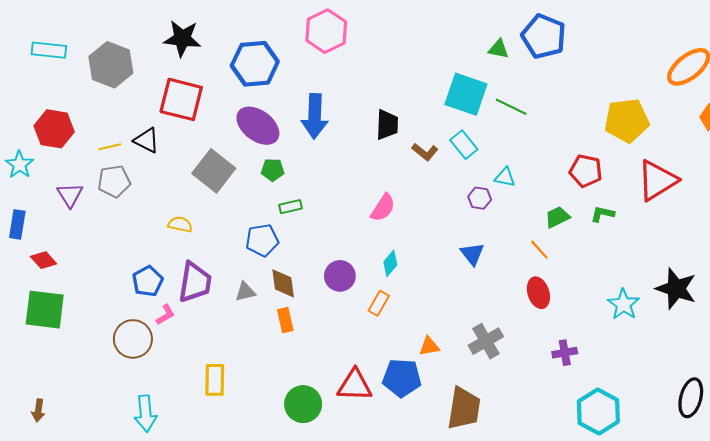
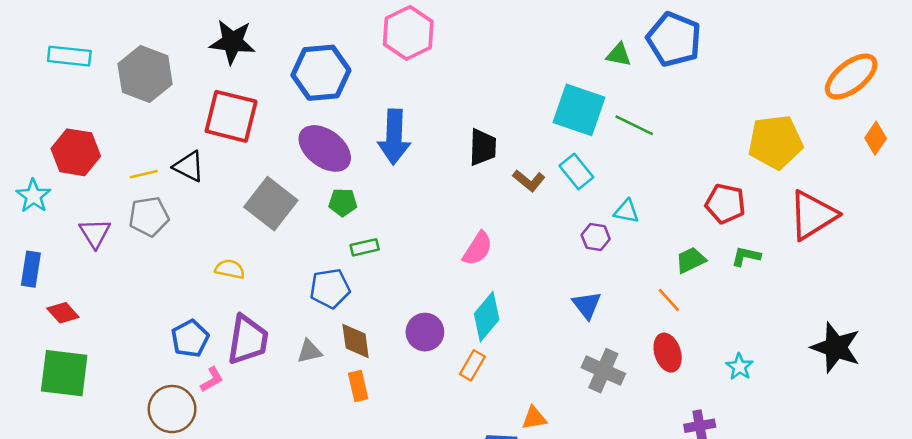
cyan diamond: (390, 263) -> (487, 317), size x1.5
cyan star: (624, 304) -> (739, 367), moved, size x0.7
gray cross: (486, 341) -> (603, 371), moved, turned -36

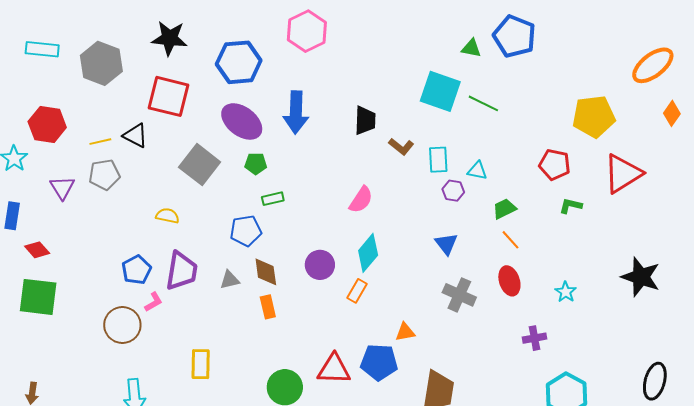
cyan rectangle: (576, 172) -> (438, 160), moved, turned 36
green trapezoid: (691, 260) -> (504, 209), moved

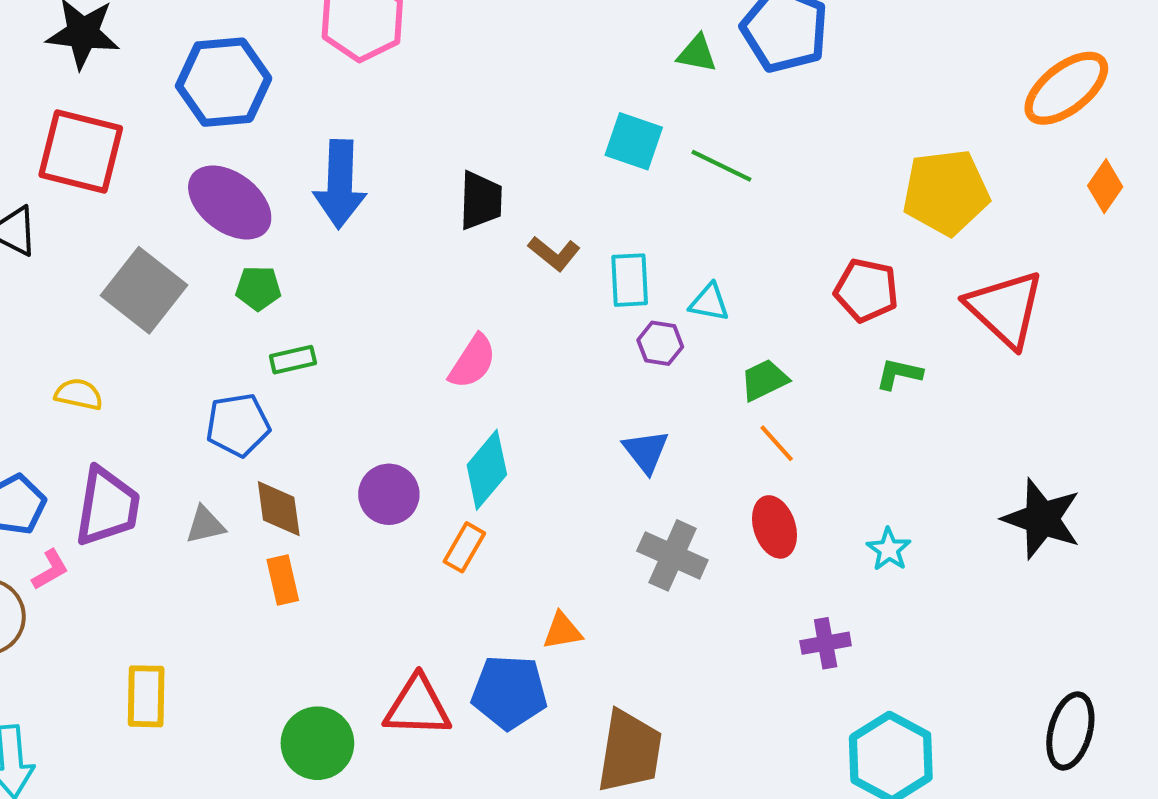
cyan square: (440, 91) -> (634, 141), size x0.7
red triangle: (623, 174) -> (1005, 309), turned -45

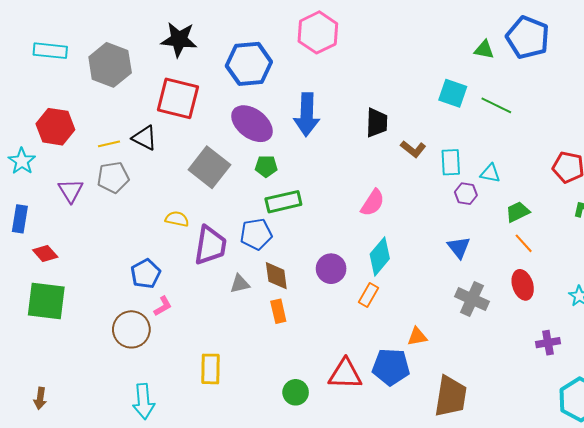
green rectangle: (293, 360) -> (283, 202), size x1.6
purple trapezoid: (107, 507) -> (210, 245), moved
green circle: (317, 743) -> (296, 392), size x0.7

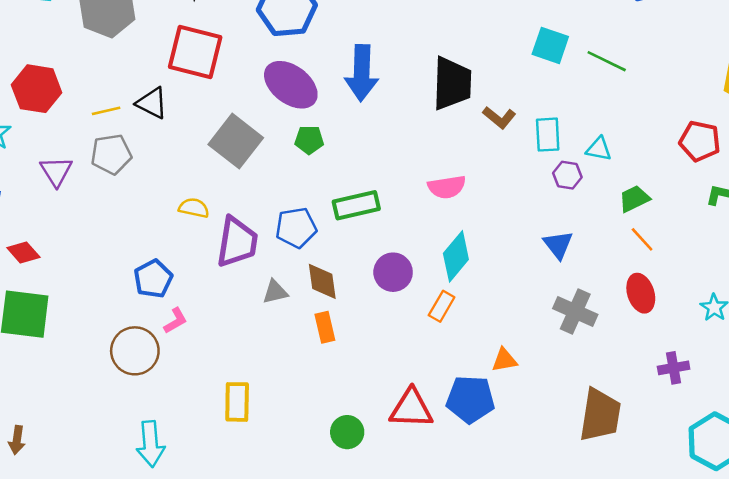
black trapezoid: (377, 123) -> (452, 83), size x1.4
green rectangle: (283, 202) -> (356, 205), moved
pink semicircle: (373, 203) -> (447, 187), turned 48
brown trapezoid: (451, 396) -> (600, 415), moved

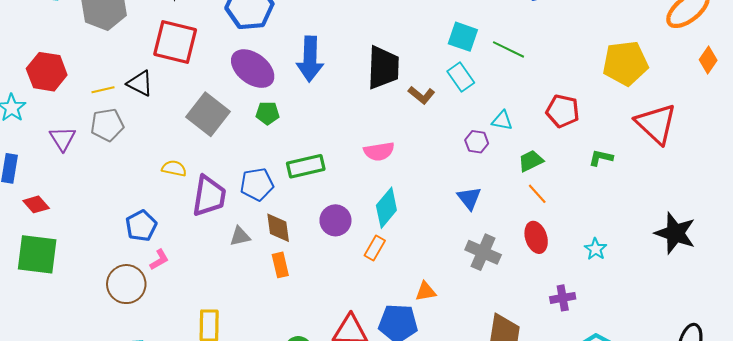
cyan rectangle: (548, 135) -> (461, 77), moved, turned -32
red pentagon: (700, 141) -> (563, 111), moved

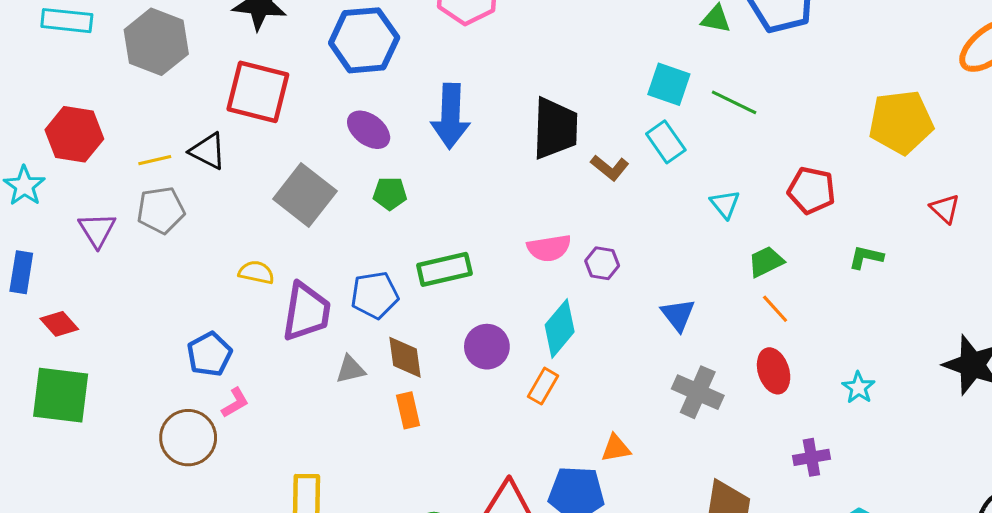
purple ellipse: (253, 69) -> (369, 130), size x0.7
cyan triangle: (502, 121) -> (725, 204), turned 40
red triangle: (656, 124) -> (945, 209), size x0.5
purple hexagon: (477, 142) -> (602, 263), moved

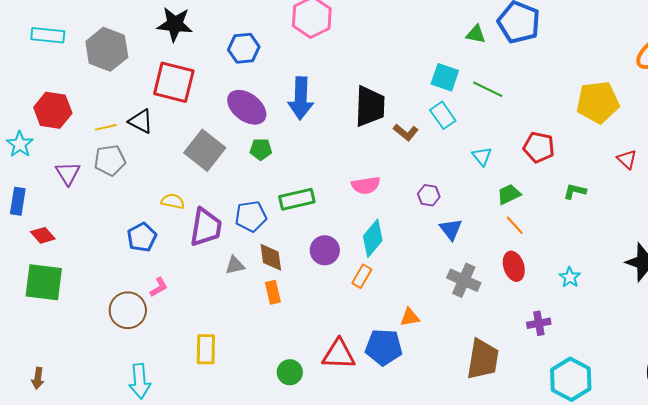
blue hexagon: (364, 40) -> (244, 48), size x0.7
purple ellipse: (369, 130) -> (247, 107), size x1.4
purple hexagon: (602, 263) -> (429, 195), moved
blue pentagon: (209, 354) -> (142, 237), moved

